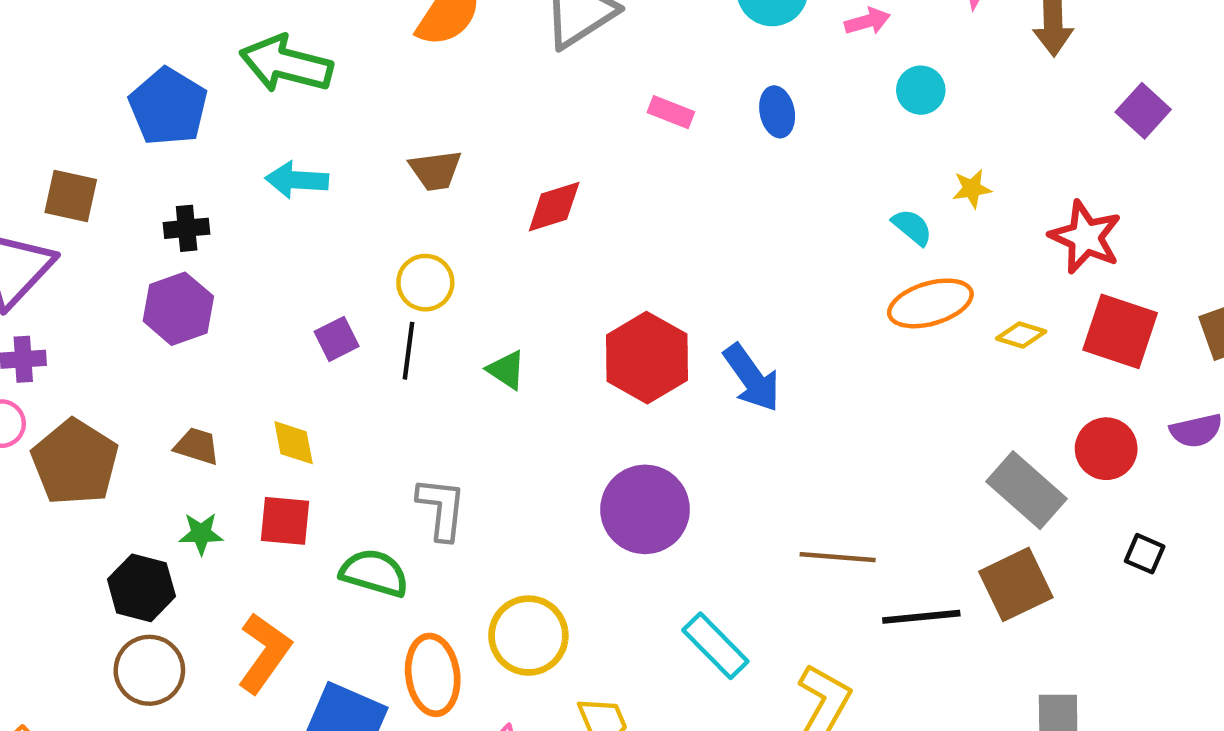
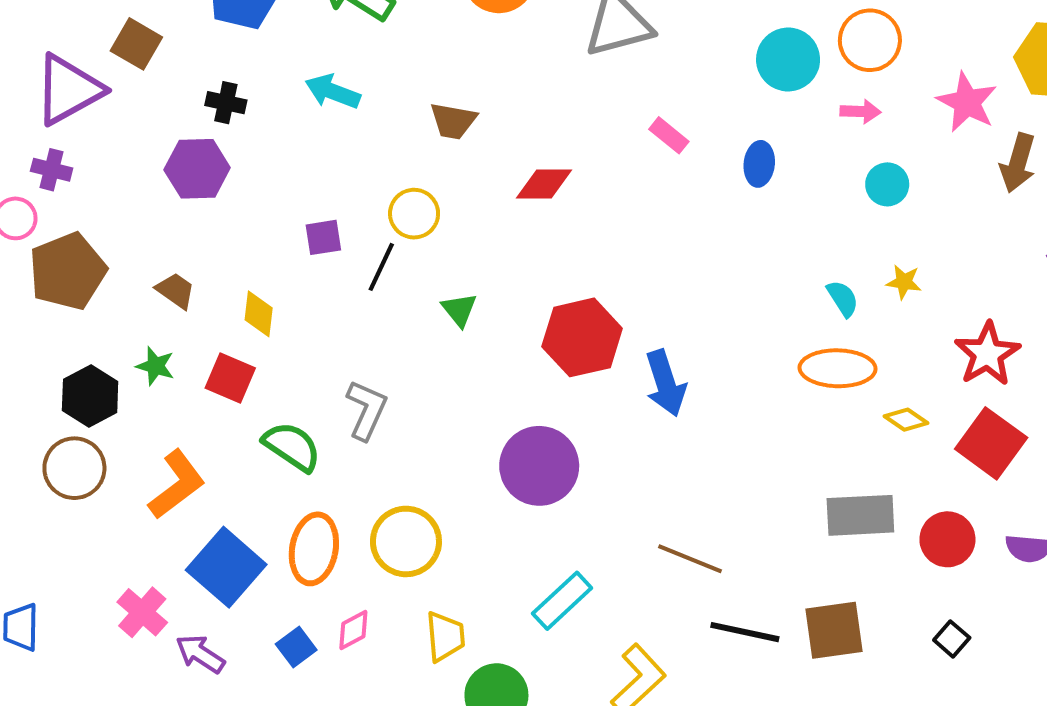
gray rectangle: (1026, 490) -> (860, 515), moved, turned -62
cyan rectangle: (715, 646) -> (562, 601), turned 74

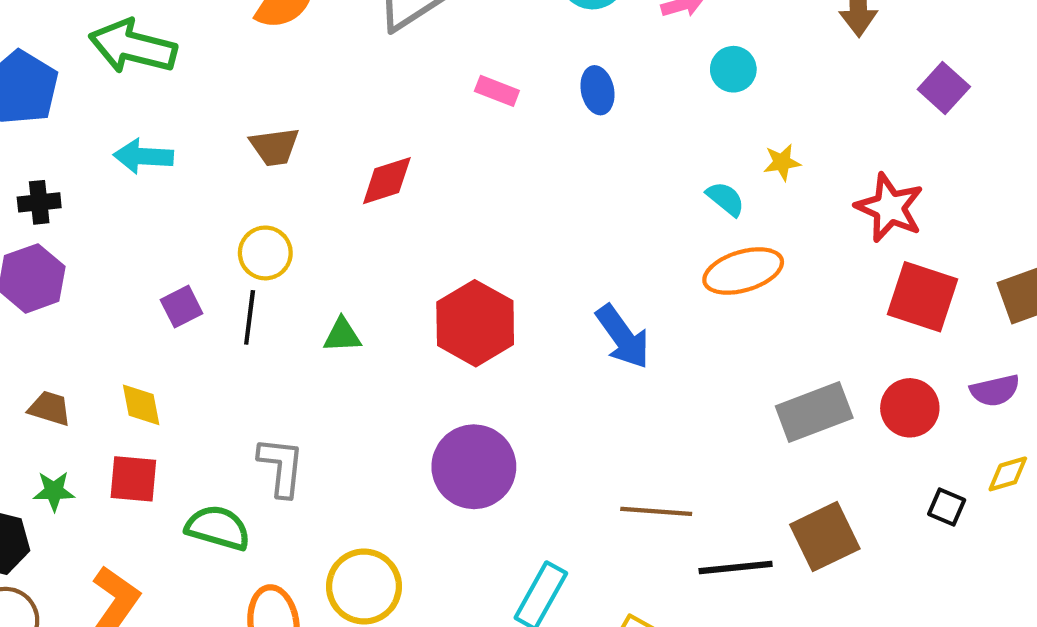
green triangle: (459, 310) -> (342, 335), turned -36
blue arrow: (666, 383) -> (623, 337), moved
yellow diamond: (906, 420) -> (1008, 474), moved, turned -33

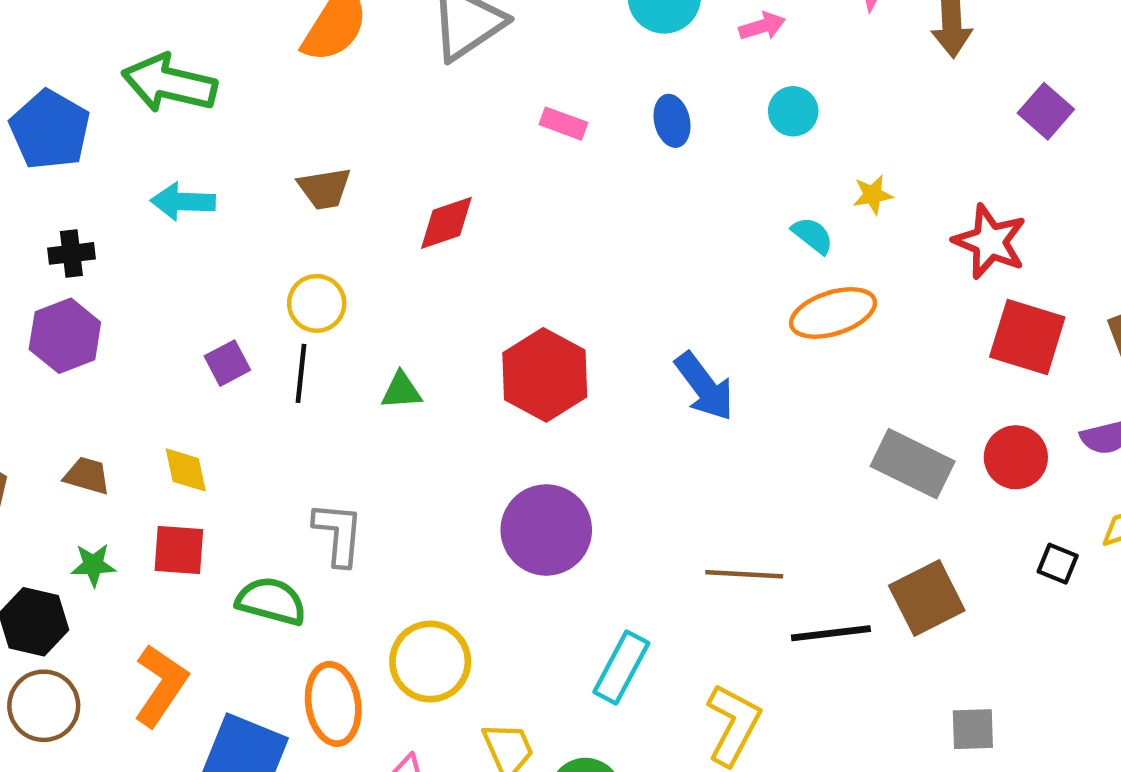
cyan circle: (733, 69) -> (793, 111), moved
gray rectangle: (814, 412) -> (913, 464), turned 48

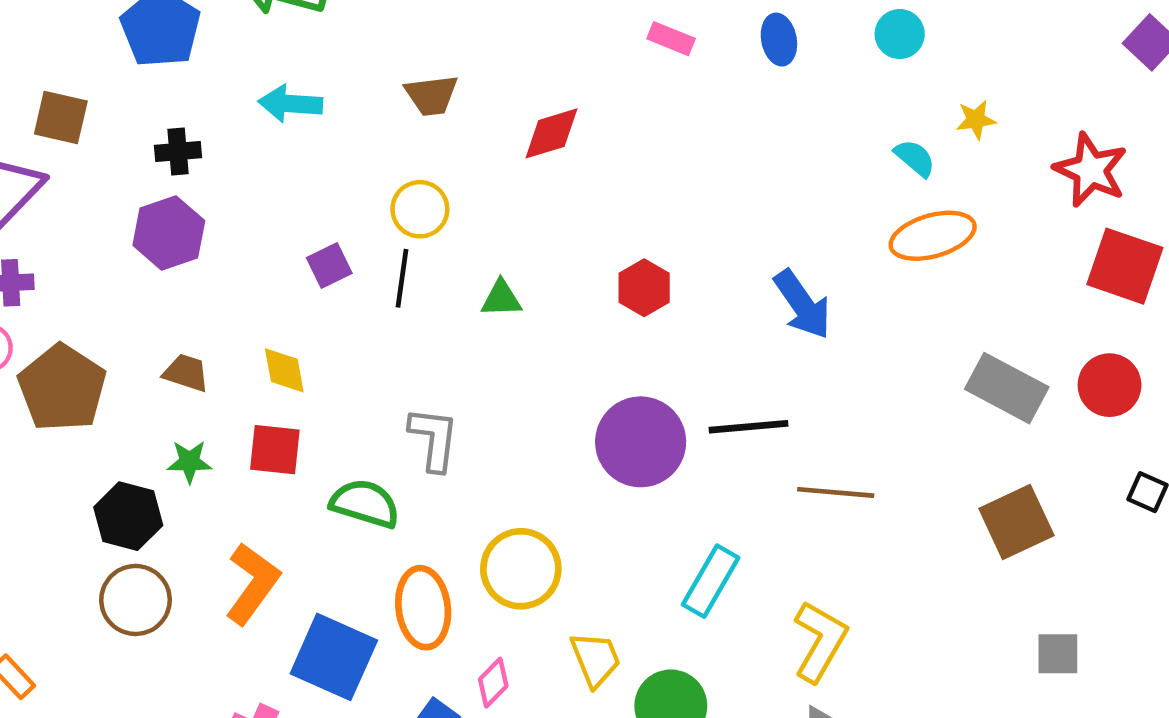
red hexagon: (545, 375) -> (644, 288), size x0.6
black line: (831, 633) -> (749, 427), moved

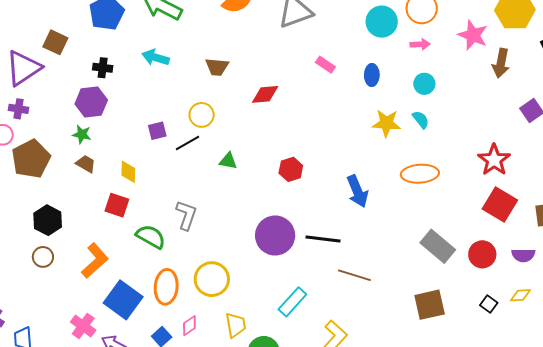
yellow star: (976, 120) -> (386, 123), moved, size x1.6
cyan semicircle: (915, 158) -> (421, 120), moved
black line: (402, 278) -> (187, 143), turned 40
green star: (189, 462) -> (82, 134), moved
brown circle: (135, 600) -> (43, 257), size x0.7

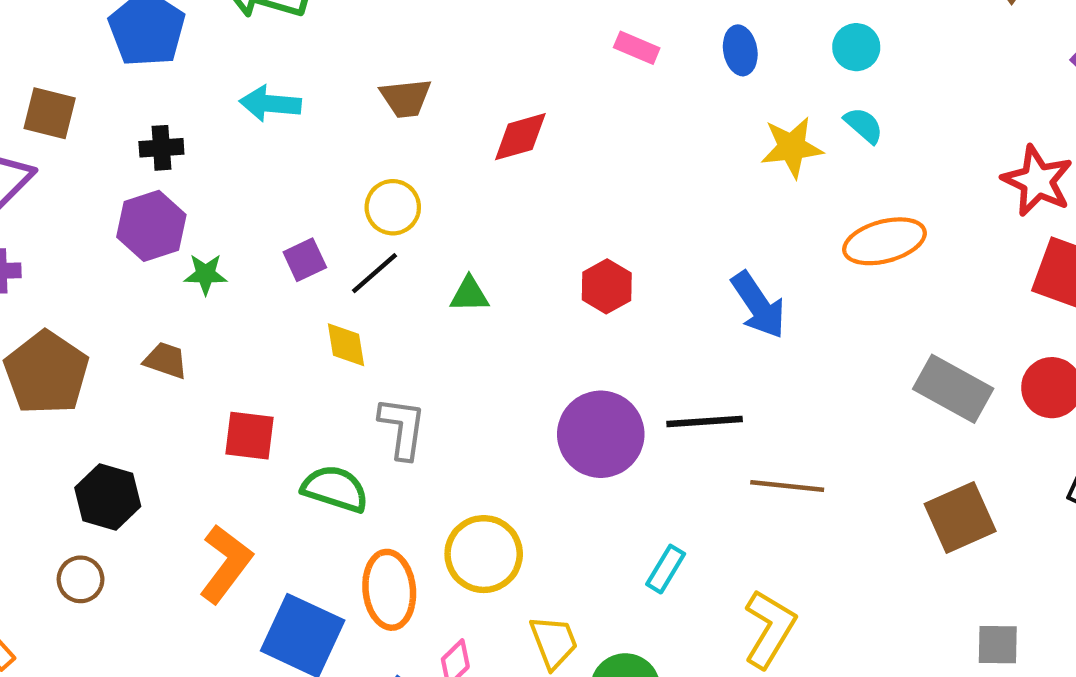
green star: (82, 134) -> (206, 274), moved
yellow diamond: (128, 172) -> (346, 345), moved
brown circle: (43, 257) -> (81, 579), moved
cyan rectangle: (292, 302) -> (666, 569), size x0.7

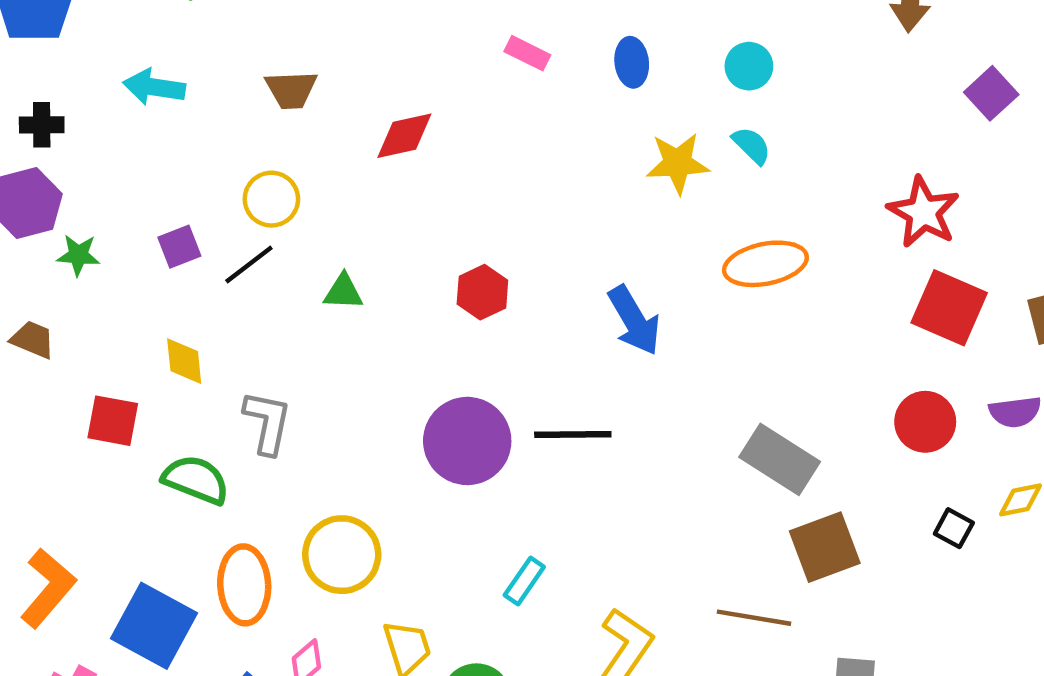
yellow diamond: (346, 345) -> (184, 361), moved
gray rectangle: (953, 389) -> (780, 459), moved
brown line: (787, 486) -> (754, 618), moved
orange L-shape: (226, 564) -> (48, 588), moved

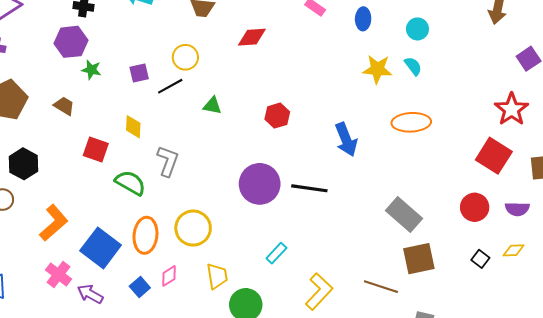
red star: (923, 212) -> (512, 109), moved

